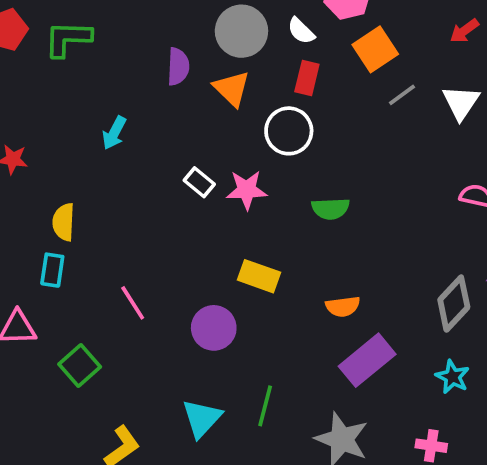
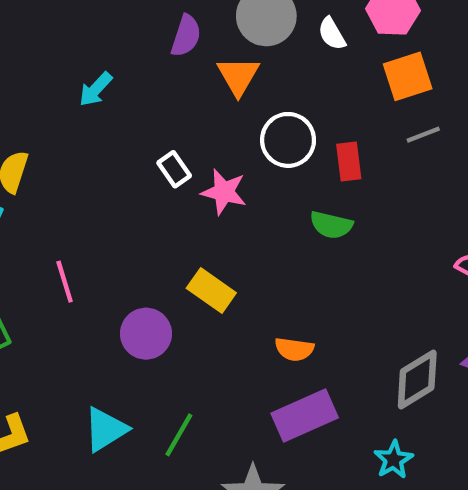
red rectangle: (307, 78) -> (349, 162), moved, turned -36
green semicircle: (330, 209) -> (331, 225), moved

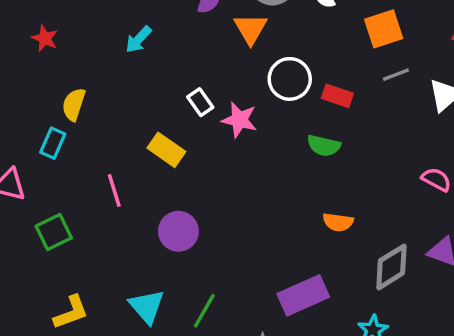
red rectangle: (349, 162) -> (337, 96), turned -64
yellow rectangle: (211, 291) -> (166, 150), moved
orange semicircle: (294, 349) -> (338, 222), moved
cyan triangle: (105, 429) -> (147, 306), turned -39

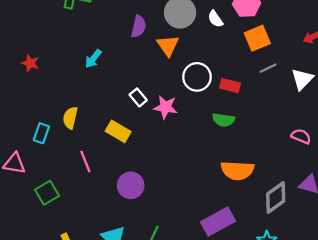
yellow semicircle: (74, 104) -> (70, 118), moved
orange semicircle: (338, 222) -> (237, 170), size x1.6

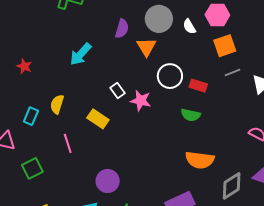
cyan arrow: (93, 59) -> (81, 54), size x1.4
red star: (30, 63) -> (24, 66), moved
purple circle: (131, 185) -> (108, 181), moved

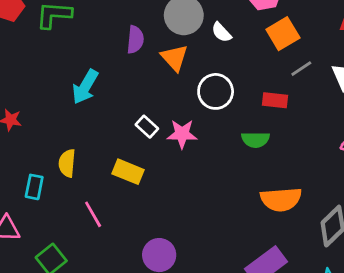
white semicircle: (189, 27) -> (221, 32), moved
red rectangle: (198, 86) -> (275, 100), moved

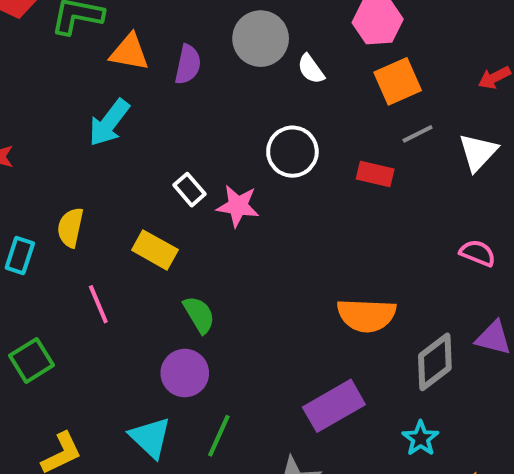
orange triangle: (174, 58) -> (129, 52), moved, turned -44
green semicircle: (255, 140) -> (199, 315), moved, turned -128

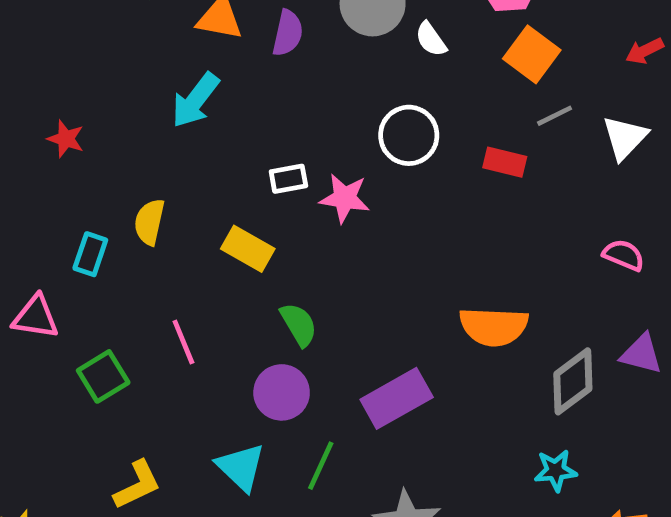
orange square: (398, 81) -> (532, 54), turned -30
white rectangle: (189, 190) -> (288, 179), turned -60
pink line: (98, 304) -> (183, 342), moved
purple rectangle: (334, 406) -> (397, 398), moved
cyan star: (421, 438) -> (556, 470), turned 30

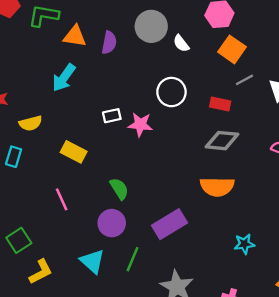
yellow semicircle: (149, 222) -> (31, 123), moved, turned -115
yellow rectangle: (248, 249) -> (74, 152), moved
green square: (103, 376) -> (19, 240), moved
gray diamond: (573, 381) -> (222, 141), moved, turned 44
cyan star: (556, 470) -> (244, 244), moved

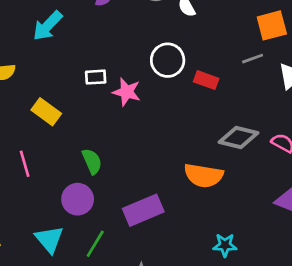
orange square: (232, 49) -> (272, 25), moved, turned 32
red rectangle: (220, 104) -> (206, 80), moved
gray diamond: (222, 141) -> (238, 137), moved

